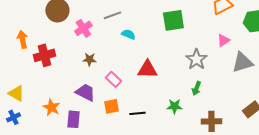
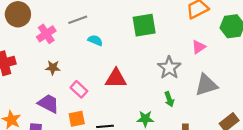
gray triangle: (242, 62) -> (206, 85), moved
green arrow: (196, 88) -> (169, 99), turned -40

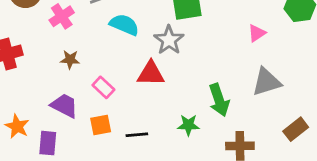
cyan semicircle: (95, 40) -> (124, 25), size x1.5
gray star: (169, 68) -> (169, 40), moved
green arrow: (169, 99) -> (219, 100), size x1.6

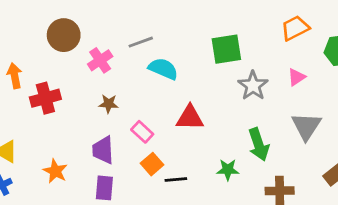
gray star: (169, 40) -> (253, 86), moved
gray triangle: (266, 82) -> (306, 126), turned -40
purple trapezoid: (64, 106) -> (103, 150), turned -120
orange square: (101, 125) -> (152, 164), moved, turned -30
purple rectangle: (48, 143) -> (104, 188), moved

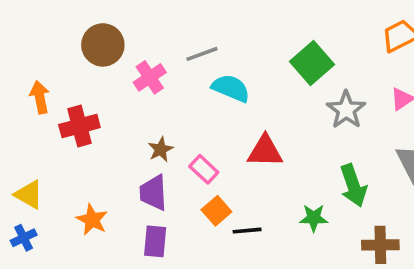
green square: (226, 49) -> (312, 63), turned -32
brown star: (109, 104) -> (161, 149), moved, turned -30

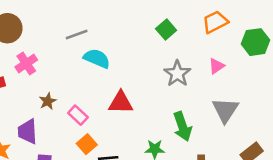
green square: (312, 63) -> (166, 29), moved, size x0.7
pink cross: (150, 77) -> (26, 63), moved
purple trapezoid: (153, 193) -> (28, 131), moved

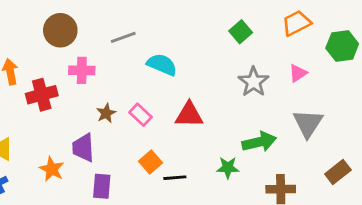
gray line: (77, 35) -> (123, 37), moved
pink cross: (26, 63) -> (82, 70), turned 35
pink rectangle: (78, 115) -> (140, 115), moved
green arrow: (182, 126) -> (259, 142), turned -84

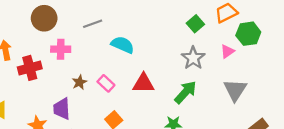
green square: (241, 32) -> (195, 24), moved
green hexagon: (342, 46) -> (248, 34), moved
green arrow: (259, 142) -> (185, 92), moved, turned -35

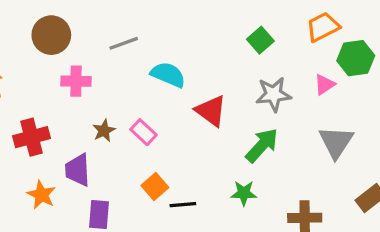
green square: (195, 24) -> (260, 40), moved
gray star: (193, 58) -> (273, 94), turned 30
red cross: (30, 68) -> (32, 137), moved
red triangle: (143, 83) -> (211, 111), moved, turned 35

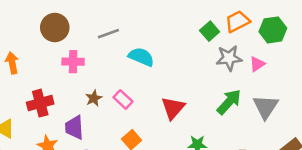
orange trapezoid: (323, 27) -> (238, 21), moved
green hexagon: (356, 58) -> (273, 30), moved
gray star: (273, 94) -> (229, 58), moved
red triangle: (211, 111) -> (173, 108), moved, turned 35
green arrow: (262, 145) -> (229, 102), moved

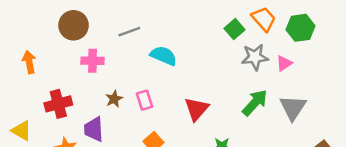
orange trapezoid: (238, 21) -> (264, 19), turned 75
pink rectangle: (123, 99) -> (145, 100), turned 30

